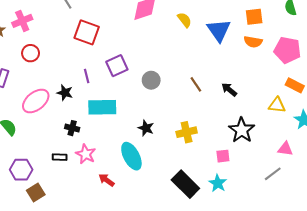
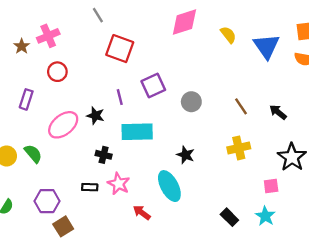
yellow cross: (187, 132) -> (239, 148), moved
black rectangle: (185, 184) -> (229, 217), size x0.6

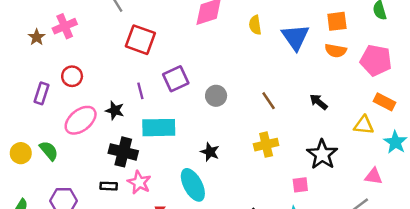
yellow semicircle: (228, 35) -> (255, 25), turned -150
red circle: (57, 72) -> (72, 76), moved
black arrow: (278, 112) -> (319, 102), moved
black cross: (104, 155) -> (123, 152), size x1.6

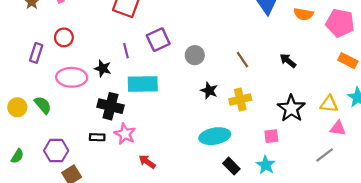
pink ellipse: (81, 120) -> (72, 77), turned 40
yellow triangle: (364, 125) -> (329, 104), moved
black star: (210, 152) -> (209, 91), moved
cyan ellipse: (193, 185) -> (215, 136), moved, turned -72

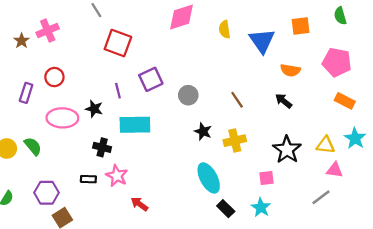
orange semicircle: (303, 14) -> (290, 70), moved
black cross: (110, 106) -> (102, 147), size x0.7
cyan ellipse: (215, 136) -> (209, 178), turned 72

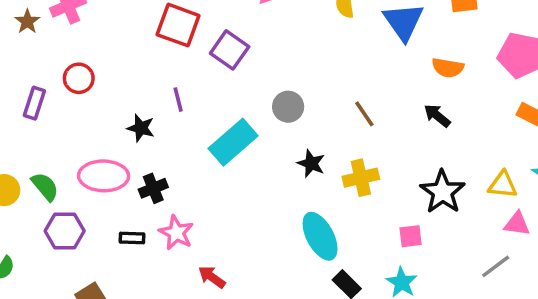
purple square: (151, 79) -> (230, 50), moved, turned -30
pink ellipse: (62, 118) -> (104, 176), moved
cyan rectangle: (135, 125) -> (233, 142), moved, turned -40
black cross: (102, 147) -> (153, 188), turned -36
purple hexagon: (46, 193) -> (65, 231), moved

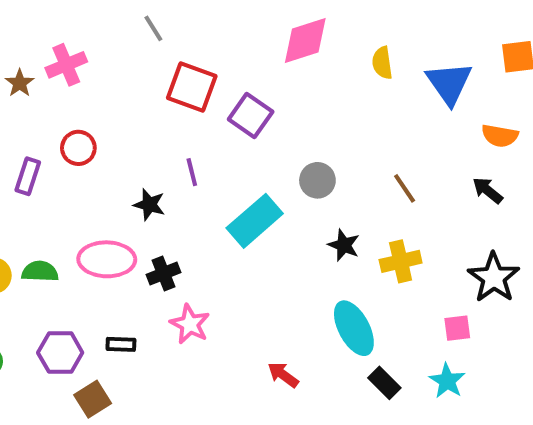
green semicircle: (45, 187) -> (40, 271), turned -48
purple hexagon: (65, 231) -> (60, 353), moved
black rectangle: (132, 238) -> (121, 344), moved
red arrow: (212, 277) -> (283, 375), moved

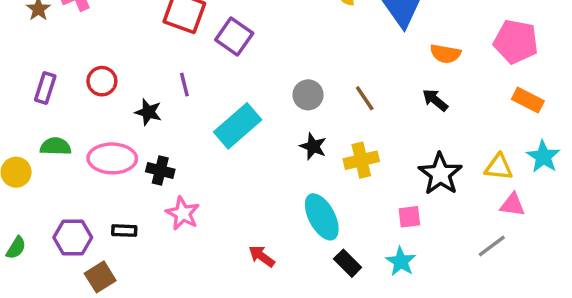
red circle: (78, 148) -> (102, 81), moved
gray circle: (317, 180) -> (308, 95), moved
green semicircle: (40, 271) -> (56, 146), moved
black cross: (163, 273) -> (160, 170), turned 36

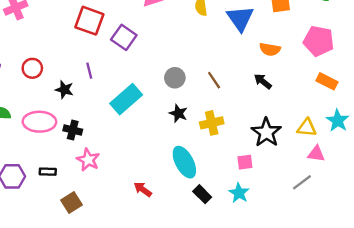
brown square: (100, 277) -> (72, 203), moved

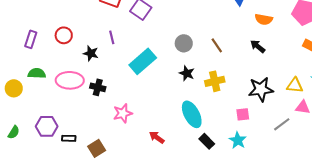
black star: (266, 132) -> (261, 89), turned 30
pink star: (88, 160) -> (123, 113), moved, turned 30
black rectangle: (48, 172) -> (69, 138), moved
gray line: (302, 182) -> (282, 124), moved

